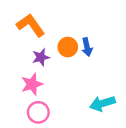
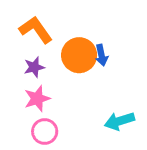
orange circle: (68, 47) -> (79, 55), size x1.5
purple star: (41, 57) -> (34, 67), moved

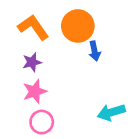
orange circle: (79, 55) -> (78, 26), moved

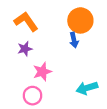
orange circle: (78, 26) -> (80, 20), moved
pink star: (35, 91) -> (42, 72), moved

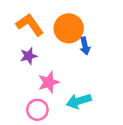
orange circle: (80, 20) -> (69, 28), moved
cyan arrow: (87, 88) -> (79, 101), moved

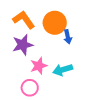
purple star: (29, 56) -> (23, 45), size x1.5
cyan arrow: (79, 101) -> (63, 70), moved

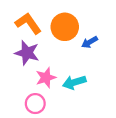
blue arrow: (68, 37) -> (90, 42), moved, turned 72
purple star: (23, 45) -> (27, 53), turned 30

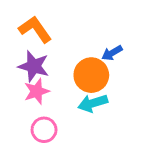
orange circle: (65, 27) -> (91, 75), moved
pink star: (46, 78) -> (37, 91), moved

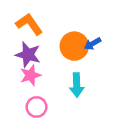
orange circle: (91, 75) -> (74, 46), moved
cyan arrow: (93, 103) -> (77, 85), turned -75

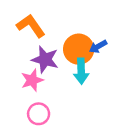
purple star: (28, 55) -> (45, 60), moved
cyan arrow: (77, 85) -> (81, 71), moved

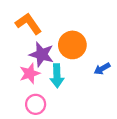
blue arrow: (98, 47) -> (102, 69), moved
cyan arrow: (81, 71) -> (57, 76), moved

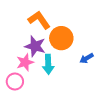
orange L-shape: (28, 24) -> (39, 20), moved
pink circle: (36, 104) -> (15, 81), moved

